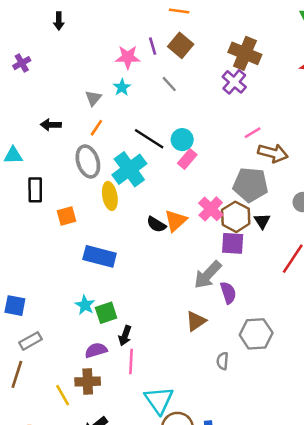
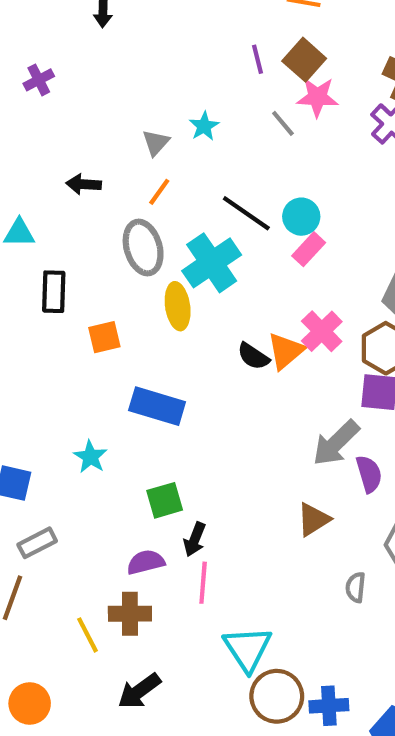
pink star: (128, 57) -> (317, 97), moved
pink cross: (211, 209) -> (322, 331), moved
cyan star: (85, 305) -> (90, 457), moved

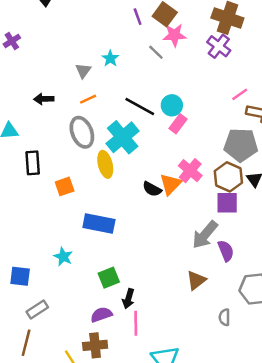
orange line: (159, 192) -> (88, 99), turned 35

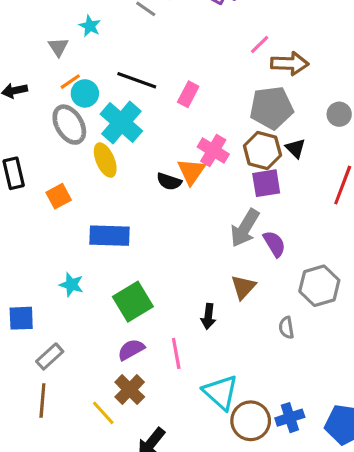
cyan circle: (172, 105) -> (85, 93), moved
green square: (109, 278) -> (133, 302), size x1.4
black arrow: (128, 299) -> (208, 316), moved
brown cross: (95, 345) -> (130, 390), turned -30

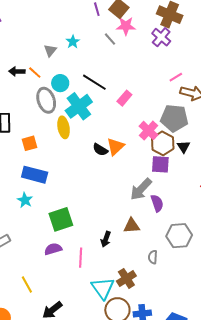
orange line: (70, 82) -> (35, 73), moved, turned 64
pink cross: (213, 150) -> (148, 131), moved
blue rectangle: (109, 236) -> (35, 175), moved
brown triangle: (243, 287) -> (132, 226), turned 30
brown cross: (130, 390) -> (126, 278), moved

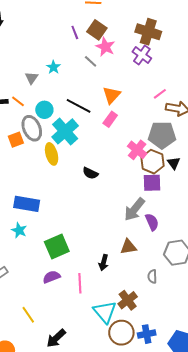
pink star: (126, 26) -> (105, 47), turned 30
orange square: (29, 143) -> (16, 140), moved
orange triangle: (115, 147) -> (112, 95), moved

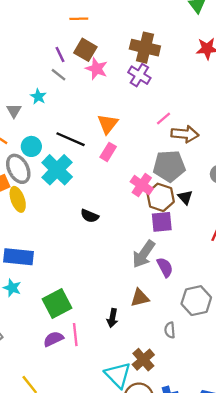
gray line: (91, 61) -> (58, 75), moved
yellow ellipse: (52, 154) -> (18, 199), moved
pink line: (80, 283) -> (75, 335), moved

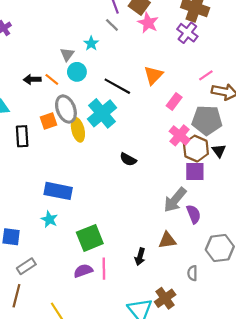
cyan circle: (31, 146) -> (77, 72), moved
pink rectangle: (108, 152) -> (174, 102), moved
yellow ellipse: (18, 199) -> (78, 130), moved

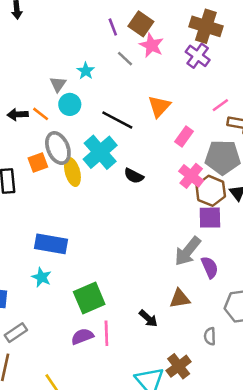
gray line: (112, 25) -> (125, 59), moved
black semicircle: (128, 159) -> (134, 176), moved
black arrow: (140, 257) -> (148, 318), turned -63

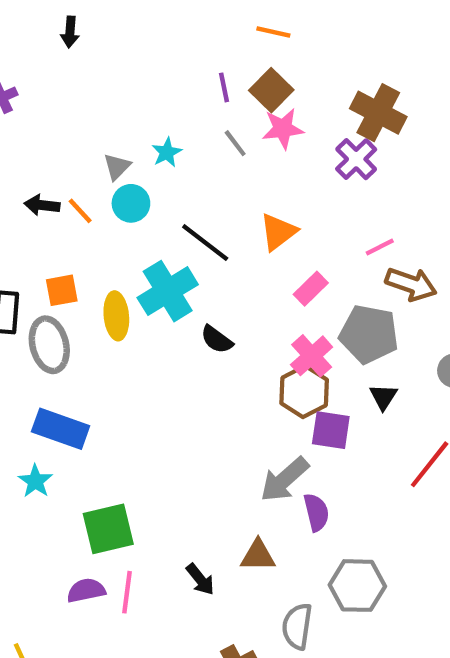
pink star: (151, 45) -> (283, 129), turned 30
gray ellipse: (58, 148) -> (49, 345), moved
brown hexagon: (211, 191) -> (304, 391), moved
gray semicircle: (210, 336) -> (297, 626), size x1.5

